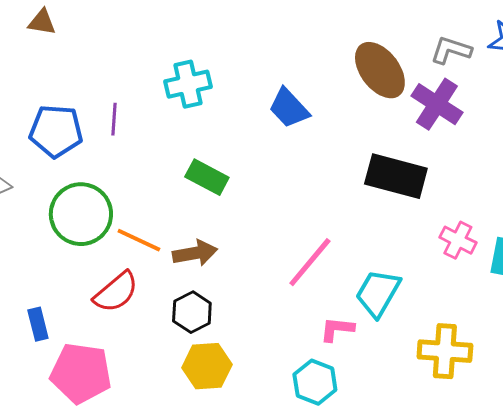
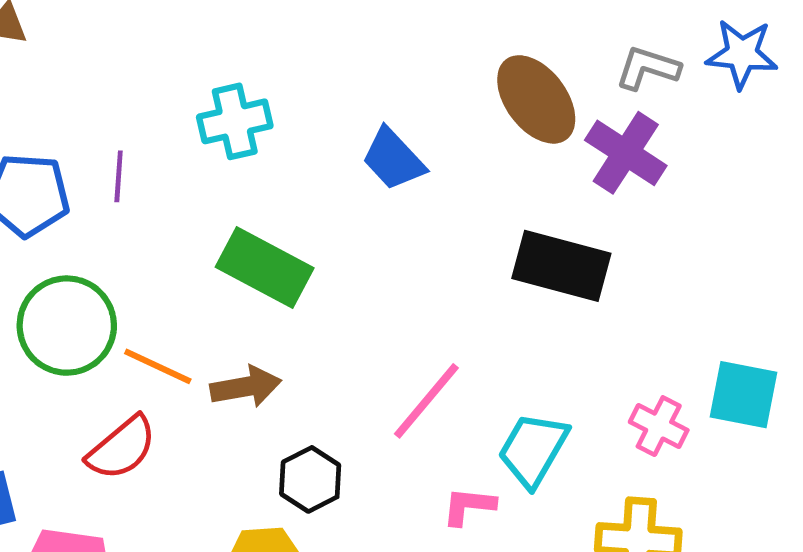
green rectangle: (207, 177) -> (265, 267), size x1.4
pink cross: (458, 240) -> (659, 426), moved
black hexagon: (192, 312) -> (310, 479), moved

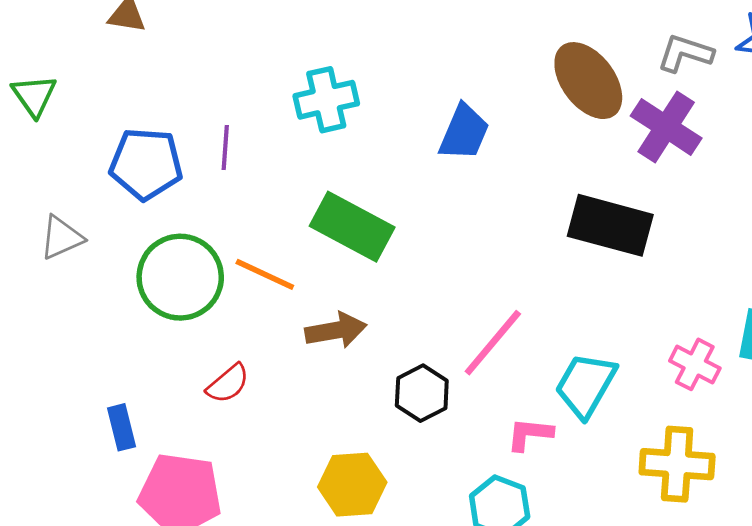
blue trapezoid: (393, 159) -> (464, 132), turned -114
orange line: (158, 366) -> (265, 274), moved
red semicircle: (122, 448) -> (228, 384), size x0.7
black hexagon: (310, 479) -> (422, 393), moved

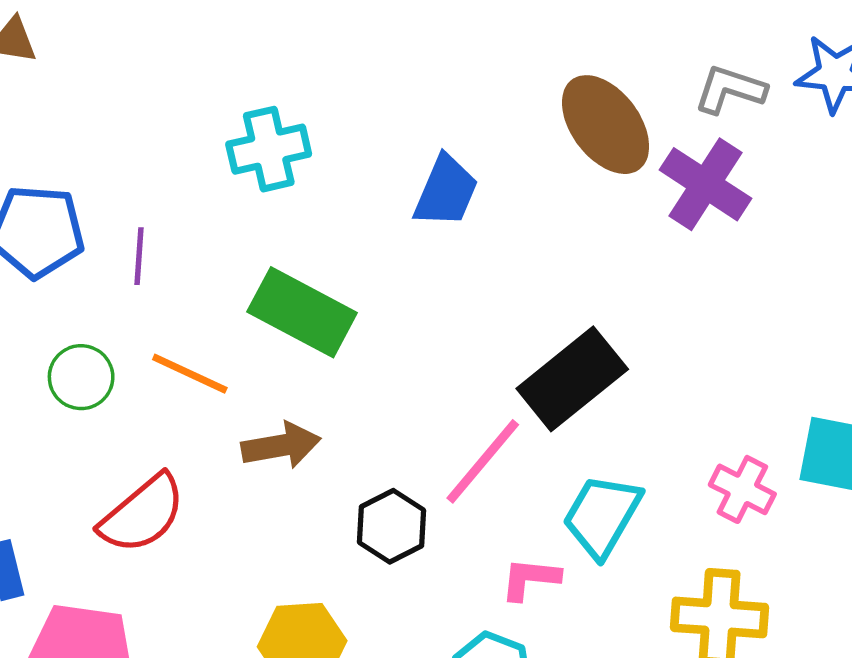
purple line: (225, 147) -> (139, 256), moved
black rectangle: (610, 225) -> (572, 379), moved, turned -54
green circle: (180, 277) -> (81, 377), size x0.6
red semicircle: (228, 384) -> (142, 514), size x1.6

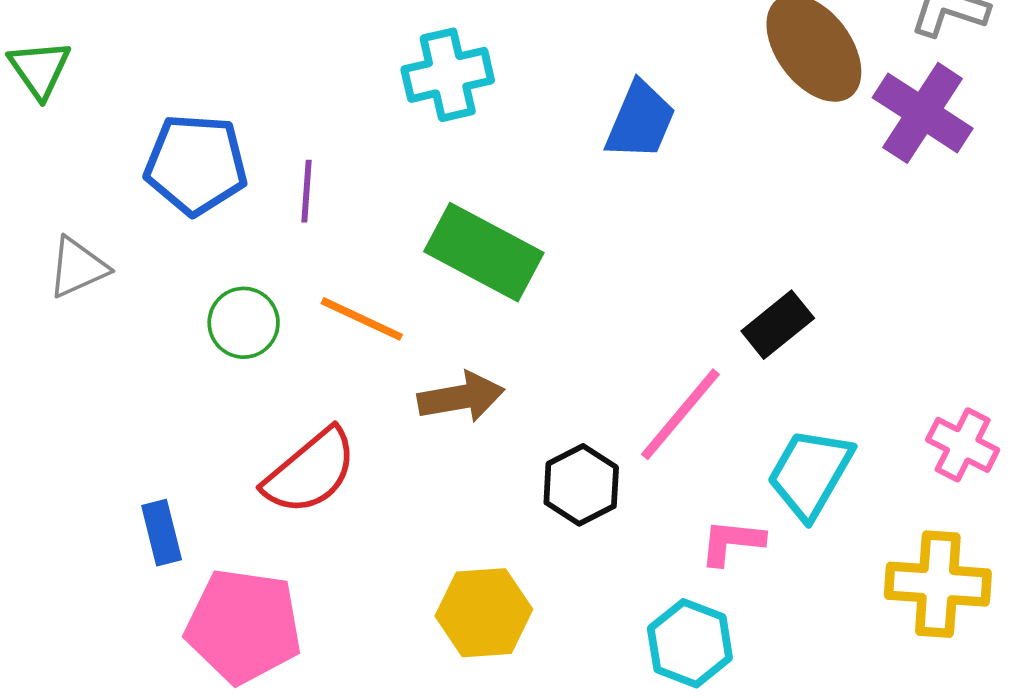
black rectangle: (572, 379) -> (778, 325), size x0.6

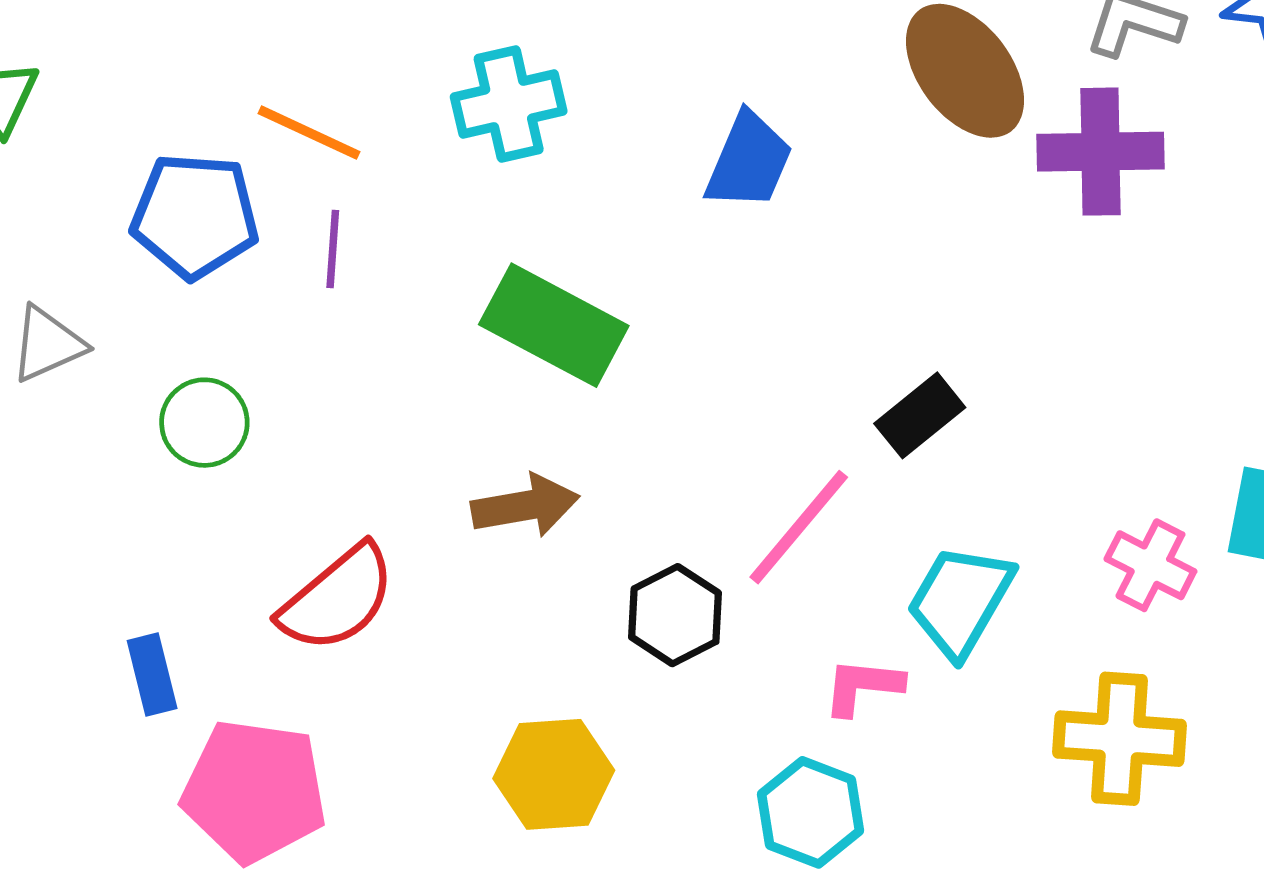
purple cross: (923, 113) -> (1101, 152), turned -34
orange line: (362, 319) -> (309, 133), moved
green circle: (244, 323) -> (204, 423), moved

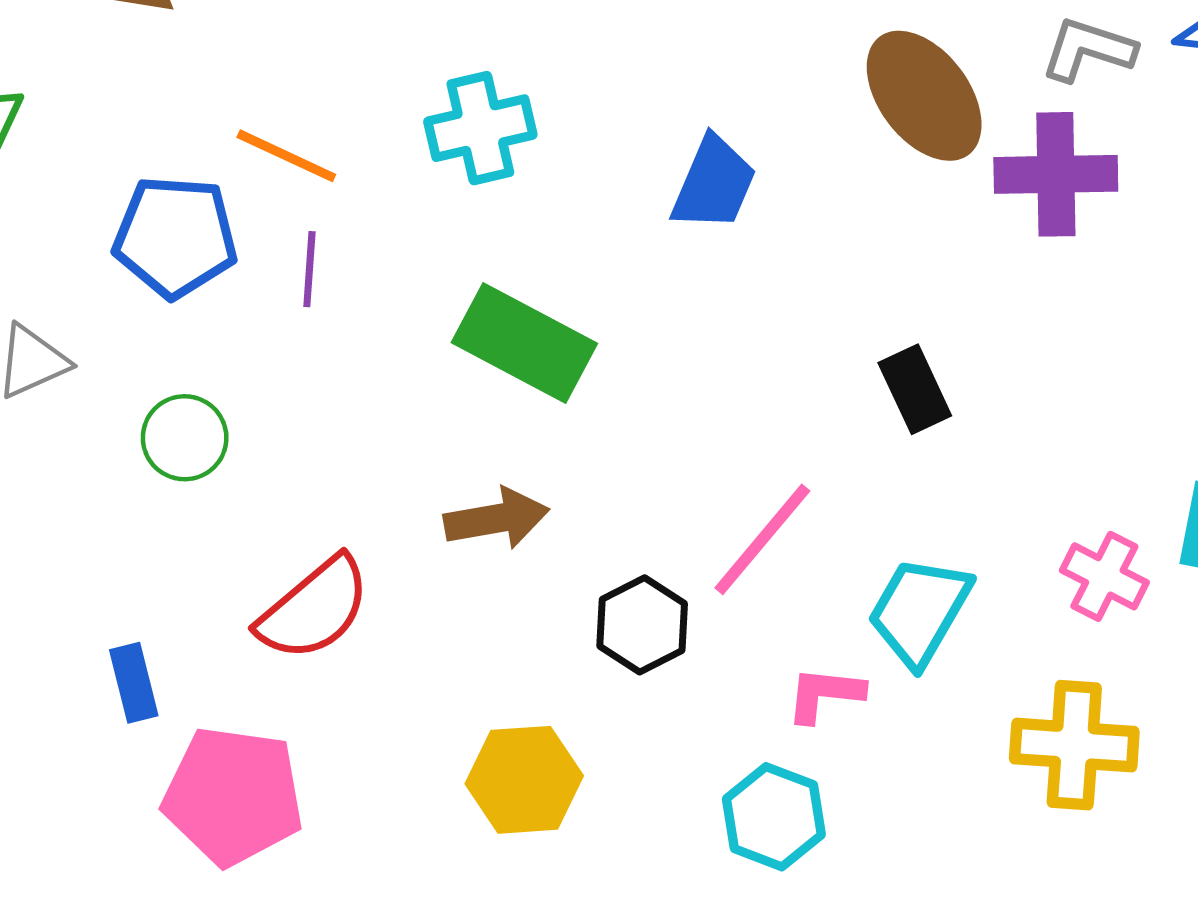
black rectangle: (920, 415) -> (915, 389), moved, turned -76

